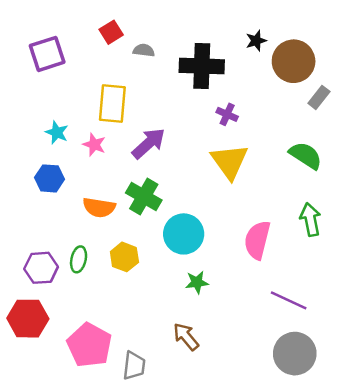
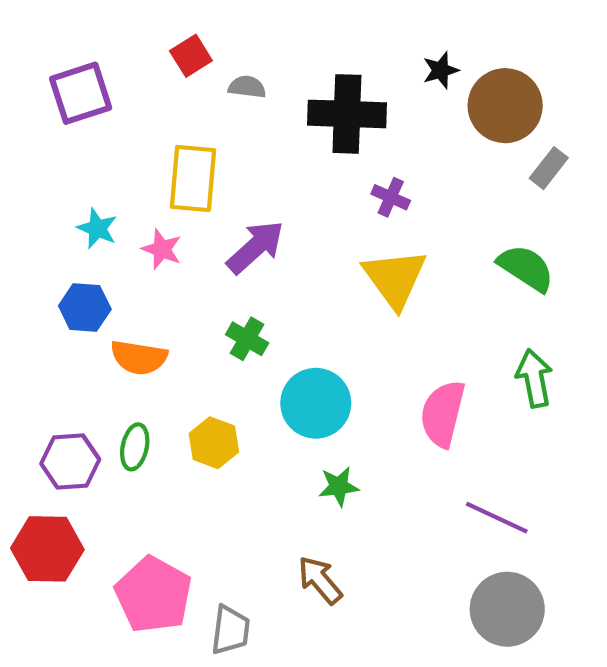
green cross: (144, 197) -> (247, 339), size x0.7
orange semicircle: (99, 207) -> (139, 357), moved

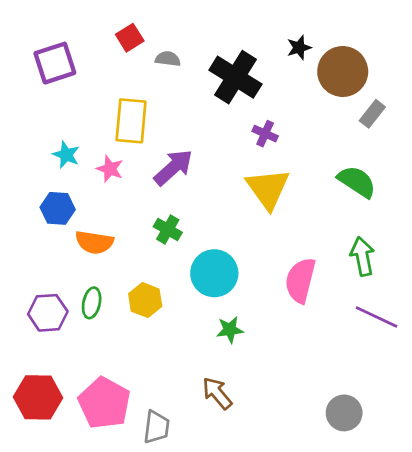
black cross: (347, 114) -> (235, 77), turned 30
purple line: (497, 518) -> (377, 317), moved
red hexagon: (47, 549) -> (38, 397), moved
gray circle: (507, 609) -> (344, 413), size x0.7

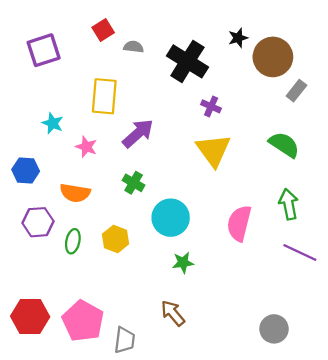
pink star: (110, 169) -> (86, 147), moved
blue hexagon: (58, 208) -> (26, 170), moved
purple hexagon: (48, 313) -> (38, 222), moved

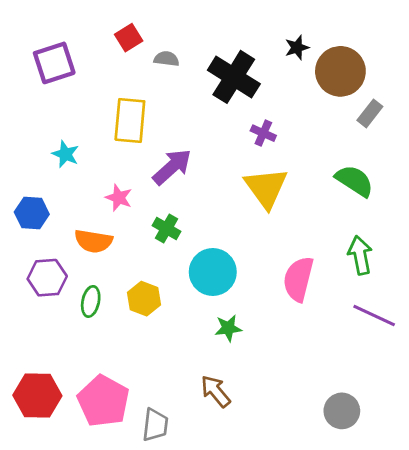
pink star: (86, 147) -> (119, 198), moved

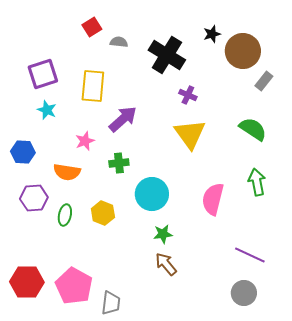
purple square: (54, 63) -> (43, 74), moved
pink star: (119, 198) -> (85, 141), turned 30
green cross: (166, 229) -> (119, 163), turned -36
purple line: (374, 315) -> (250, 255), moved
brown arrow: (216, 391) -> (166, 264), moved

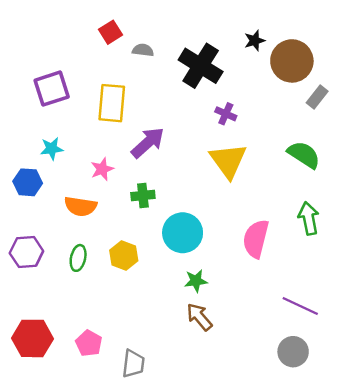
cyan star: (47, 110) -> (52, 149), moved, turned -30
purple hexagon: (34, 198) -> (26, 252), moved
pink pentagon: (74, 286) -> (89, 343), size x0.6

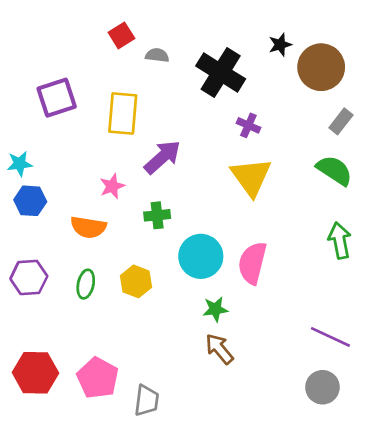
gray rectangle: (317, 97) -> (341, 121), moved
cyan star: (52, 149) -> (20, 164), moved
pink semicircle: (256, 239) -> (252, 263), moved
pink pentagon: (89, 343) -> (98, 378), size x1.4

